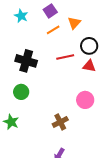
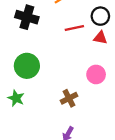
black cross: (26, 61) -> (27, 17), moved
green circle: (21, 92) -> (27, 66), size x1.5

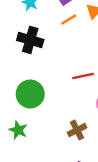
red line: (74, 28) -> (83, 76), moved

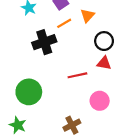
black cross: (30, 40) -> (44, 42), moved, turned -35

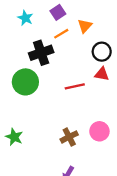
green circle: (29, 92) -> (25, 82), moved
pink circle: (100, 101) -> (99, 131), moved

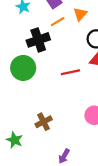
green star: (14, 137) -> (15, 140), moved
brown cross: (69, 137) -> (44, 122), moved

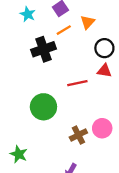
green circle: (23, 68) -> (43, 107), moved
brown cross: (44, 122) -> (78, 135), moved

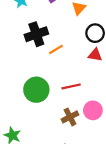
orange line: (64, 30) -> (56, 49), moved
red line: (77, 83) -> (71, 86), moved

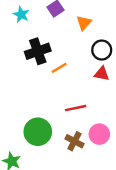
green circle: (36, 90) -> (38, 132), moved
brown cross: (70, 117) -> (74, 141), turned -35

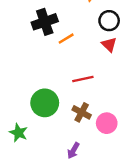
red triangle: (102, 74) -> (109, 44), turned 35
pink circle: (99, 134) -> (107, 123), moved

